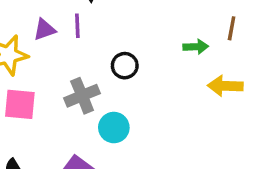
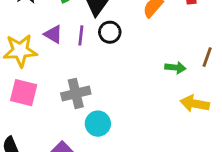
purple triangle: (44, 30) -> (53, 34), turned 42
black circle: (125, 66) -> (110, 32), moved

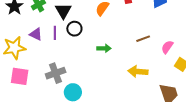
brown line: (207, 57) -> (143, 39), turned 56
green arrow: (175, 68) -> (104, 48), moved

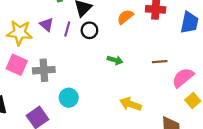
pink semicircle: (167, 47) -> (183, 78), size x1.5
yellow arrow: (138, 72) -> (130, 104), moved
gray cross: (56, 73) -> (44, 70), moved

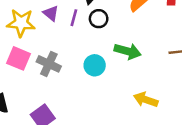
green arrow: (115, 60) -> (128, 51), size x1.5
gray cross: (44, 70) -> (49, 64), turned 30
cyan circle: (69, 98) -> (95, 65), moved

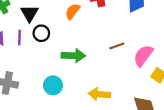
cyan circle: (95, 65) -> (53, 85), moved

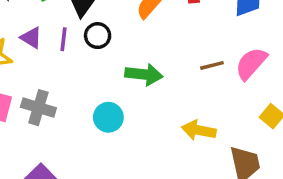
pink semicircle: (143, 56) -> (251, 63), moved
yellow arrow: (99, 94) -> (199, 130), moved

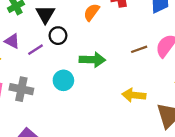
purple line: (64, 39) -> (35, 50), moved, turned 56
cyan circle: (108, 117) -> (63, 80), moved

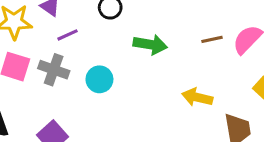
purple line: (35, 50) -> (67, 35), moved
cyan circle: (63, 80) -> (99, 79), moved

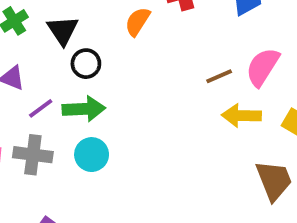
green arrow: (150, 45) -> (84, 109), moved
yellow arrow: (197, 97) -> (241, 115), moved

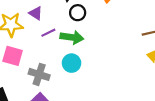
gray cross: (33, 155) -> (39, 74), moved

